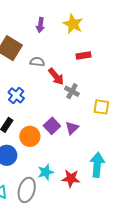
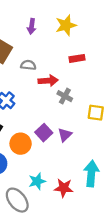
yellow star: (73, 24) -> (66, 25), turned 30
red arrow: (56, 76) -> (48, 81), turned -54
gray ellipse: (27, 190) -> (17, 200), turned -55

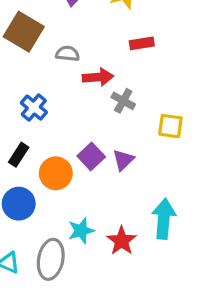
red star: (64, 188) -> (122, 241), turned 30
gray ellipse: (17, 200) -> (51, 259), turned 50

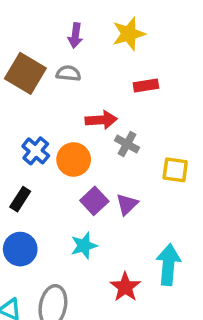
gray semicircle: (68, 54) -> (68, 73), moved
orange circle: (56, 173) -> (74, 160), moved
cyan star: (81, 231) -> (84, 246), moved

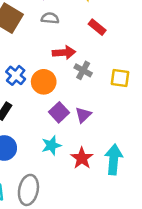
gray semicircle: (68, 73) -> (50, 18), moved
red rectangle: (146, 85) -> (97, 27), turned 48
yellow square: (175, 170) -> (120, 78), moved
red star: (125, 287) -> (82, 158), moved

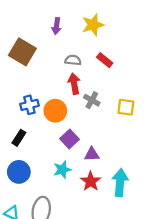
gray semicircle: (50, 18) -> (73, 60), moved
red arrow: (64, 53) -> (74, 84), turned -96
blue cross: (16, 75) -> (29, 105), turned 36
purple triangle: (83, 115) -> (92, 154), moved, turned 42

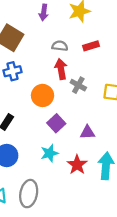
red rectangle: (105, 60) -> (91, 46), turned -56
blue cross: (29, 105) -> (12, 71), moved
purple triangle: (92, 154) -> (87, 132), moved

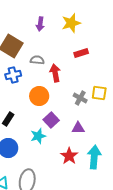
gray semicircle: (60, 46) -> (37, 60), moved
gray cross: (78, 85) -> (80, 98), moved
cyan star: (49, 153) -> (38, 136), moved

